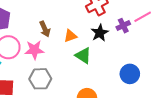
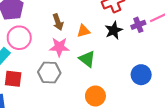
pink star: (34, 50) -> (59, 47), moved
green triangle: (83, 56) -> (87, 59), moved

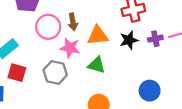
orange triangle: (83, 31) -> (98, 36), size x1.5
pink circle: (19, 38) -> (48, 27), moved
green triangle: (87, 59) -> (97, 65), turned -30

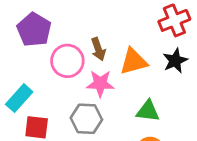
green triangle: (97, 65) -> (148, 111), moved

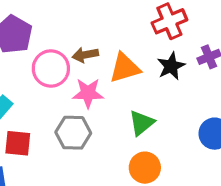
brown arrow: (98, 49) -> (85, 55), turned 100
green triangle: (148, 111) -> (142, 123), turned -45

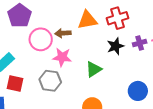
orange triangle: (125, 68) -> (87, 20), moved
green triangle: (142, 123) -> (94, 69), moved

